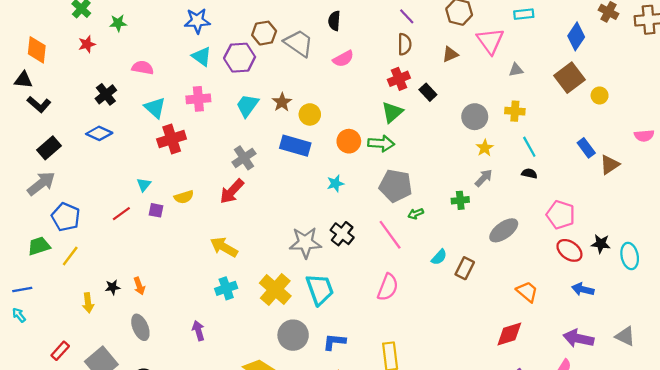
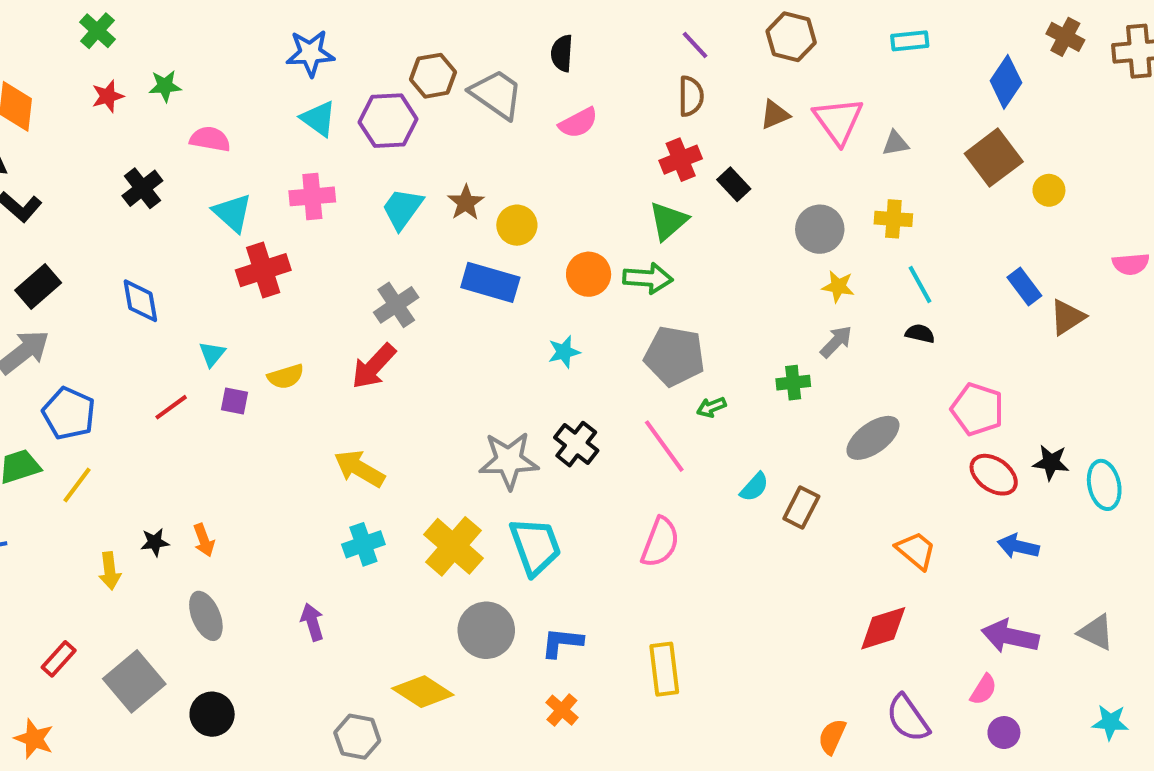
green star: (118, 23) -> (165, 86), moved
pink triangle: (490, 41) -> (838, 121), moved
blue diamond: (99, 133) -> (140, 301), moved, turned 55
yellow star: (485, 148) -> (838, 286), turned -30

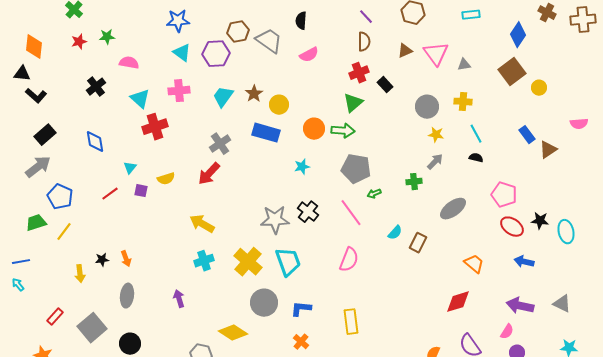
gray ellipse: (206, 616) -> (127, 296), turned 30

